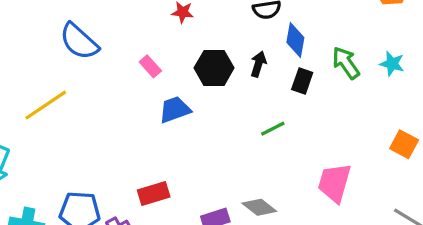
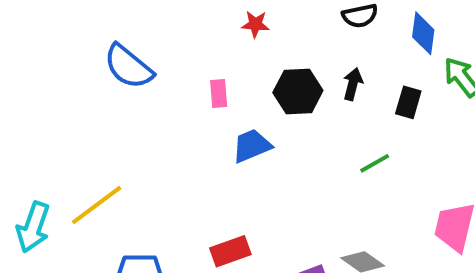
blue diamond: (295, 40) -> (423, 33), moved
pink rectangle: (150, 66) -> (219, 93), turned 40
yellow line: (46, 105) -> (97, 205), moved

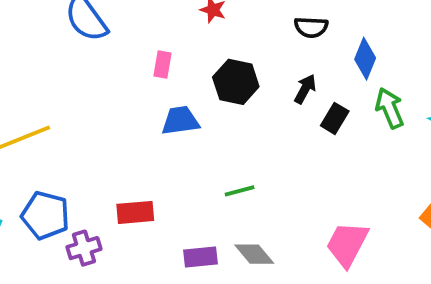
black arrow: (353, 84) -> (305, 89), moved
green line: (375, 163) -> (240, 191), moved

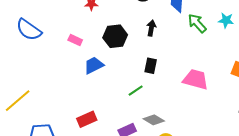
pink rectangle: (162, 65) -> (75, 40), turned -56
black rectangle: (335, 118) -> (151, 66), moved
pink trapezoid: (347, 244) -> (196, 79), moved, turned 96

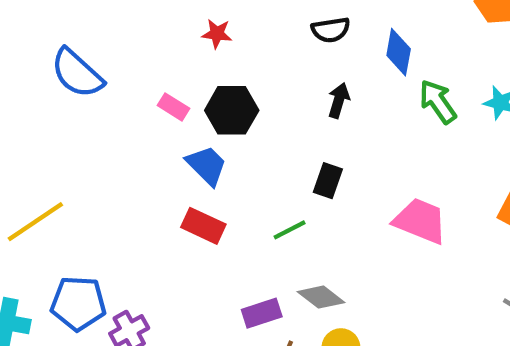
black hexagon: (115, 36) -> (232, 110), moved
blue trapezoid: (94, 65) -> (207, 165), turned 65
red rectangle: (87, 119) -> (203, 226), moved, turned 42

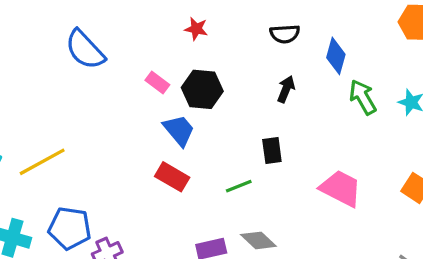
black rectangle: (328, 181) -> (272, 151), turned -32

